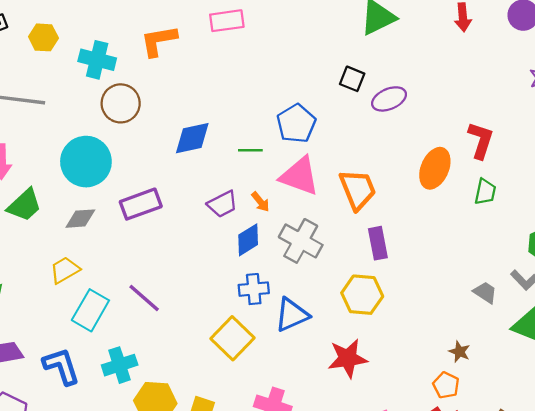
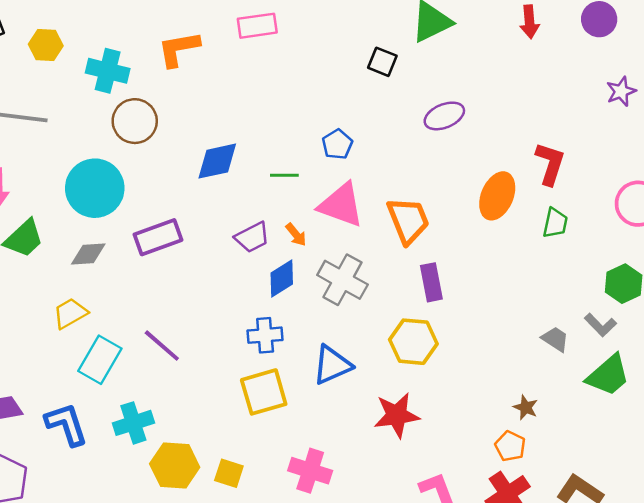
black square: (352, 79) -> (382, 62), moved
blue pentagon: (296, 124) -> (337, 144), size x0.7
blue cross: (254, 289) -> (265, 335), moved
yellow square: (232, 338) -> (264, 392), turned 30

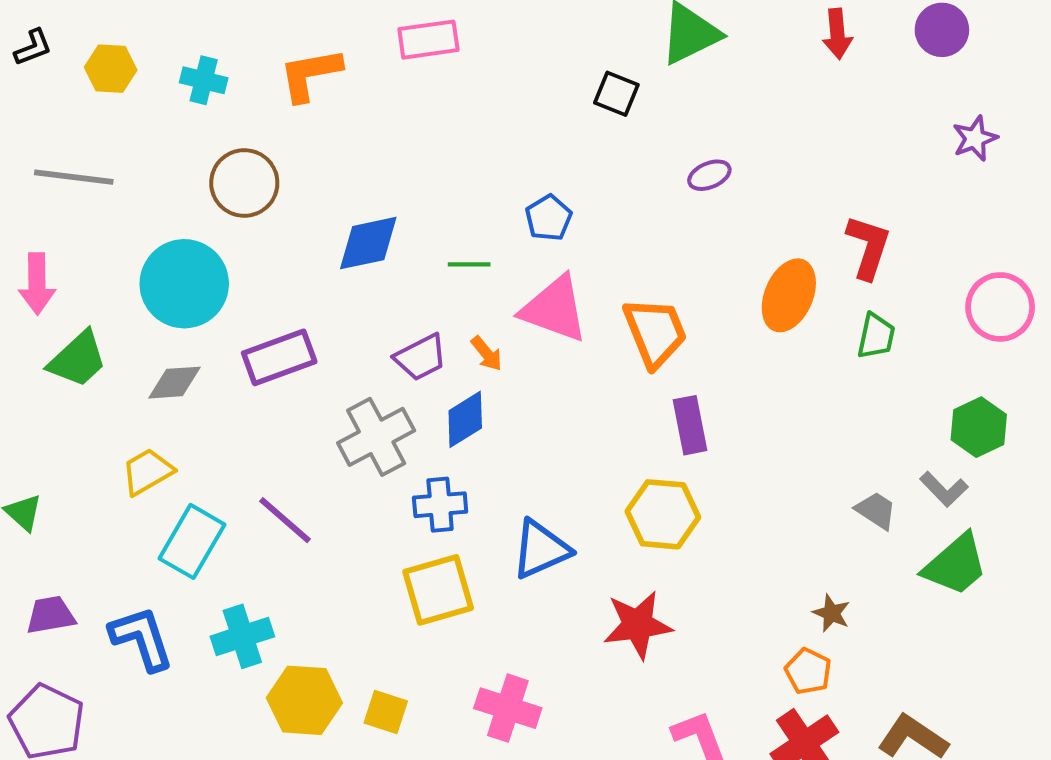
cyan cross: (108, 71) -> (204, 80), moved, size x0.7
purple ellipse: (444, 116) -> (709, 175), size x0.7
gray cross: (342, 280) -> (376, 437), moved, turned 33

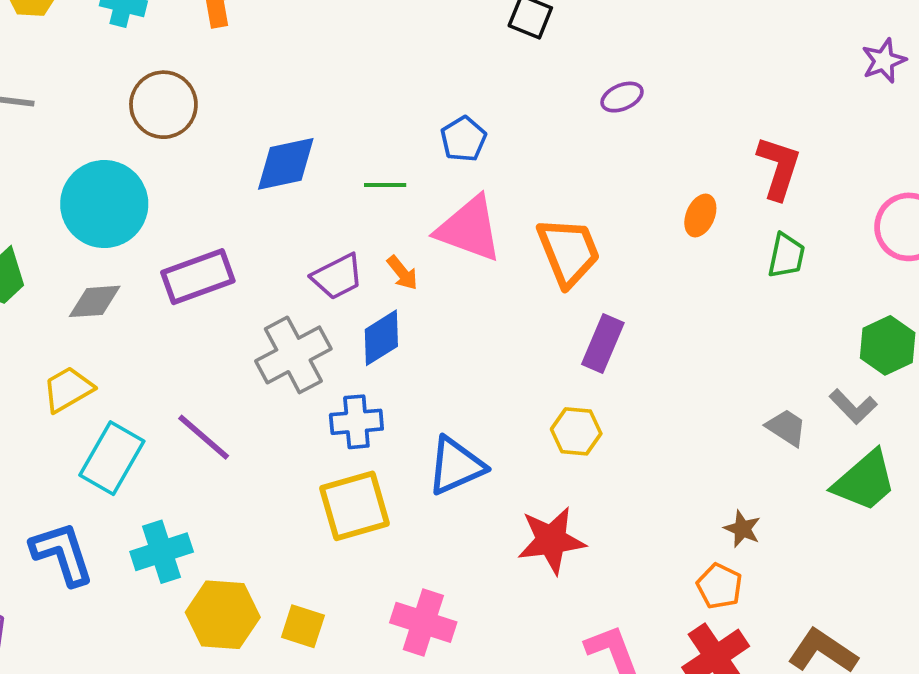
orange ellipse: (789, 295) -> (700, 215), size x0.6
purple rectangle: (690, 425) -> (603, 343), turned 34
yellow hexagon: (663, 514) -> (576, 431), size x0.7

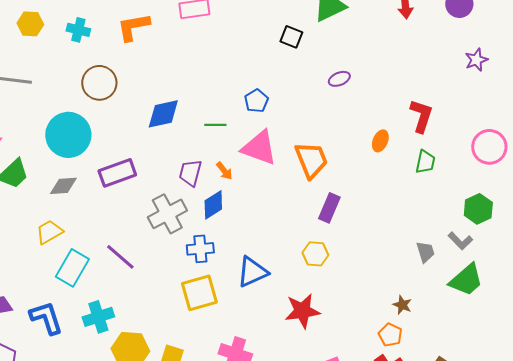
purple trapezoid: (337, 277) -> (190, 173), turned 132
gray trapezoid: (786, 428) -> (425, 252), turned 40

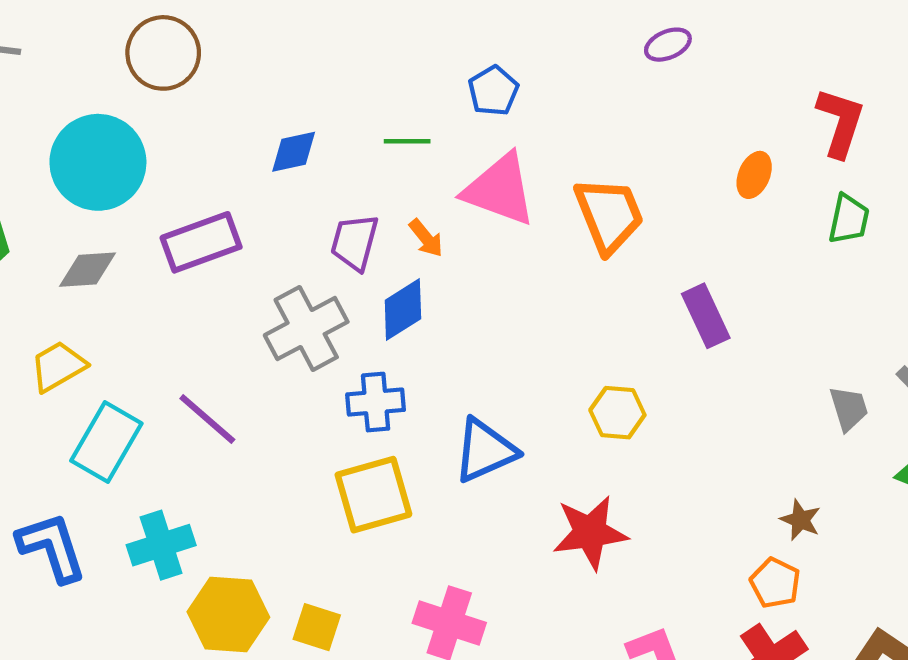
blue diamond: (163, 114) -> (294, 152), moved, size x0.7
purple rectangle: (329, 208) -> (706, 316), moved, turned -48

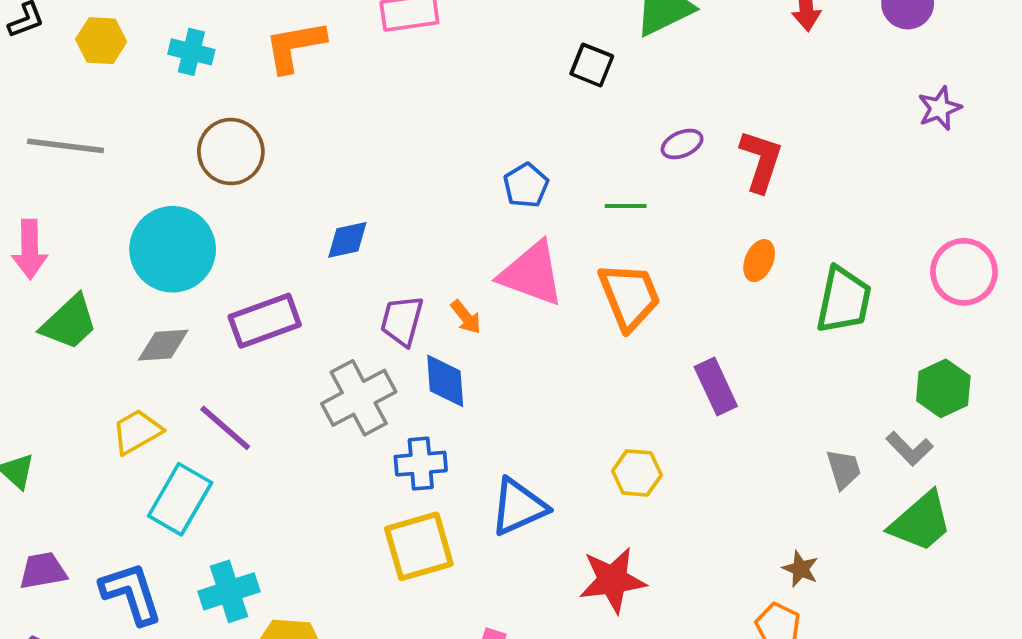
red L-shape: (840, 122) -> (761, 161), moved
green line: (407, 141) -> (626, 206), moved
green trapezoid: (849, 219) -> (844, 300), size x1.5
blue diamond: (403, 310) -> (445, 381), turned -62
purple line: (207, 419) -> (225, 428), moved

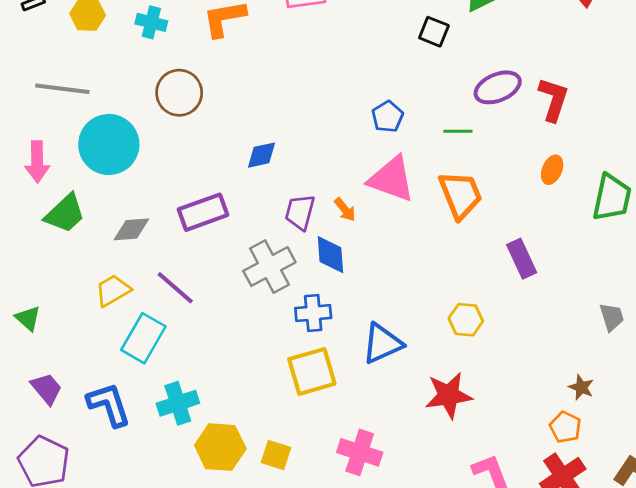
purple ellipse: (682, 144) -> (498, 87), size x1.6
cyan circle: (173, 249) -> (109, 144), moved
purple trapezoid: (43, 571) -> (46, 389), turned 60

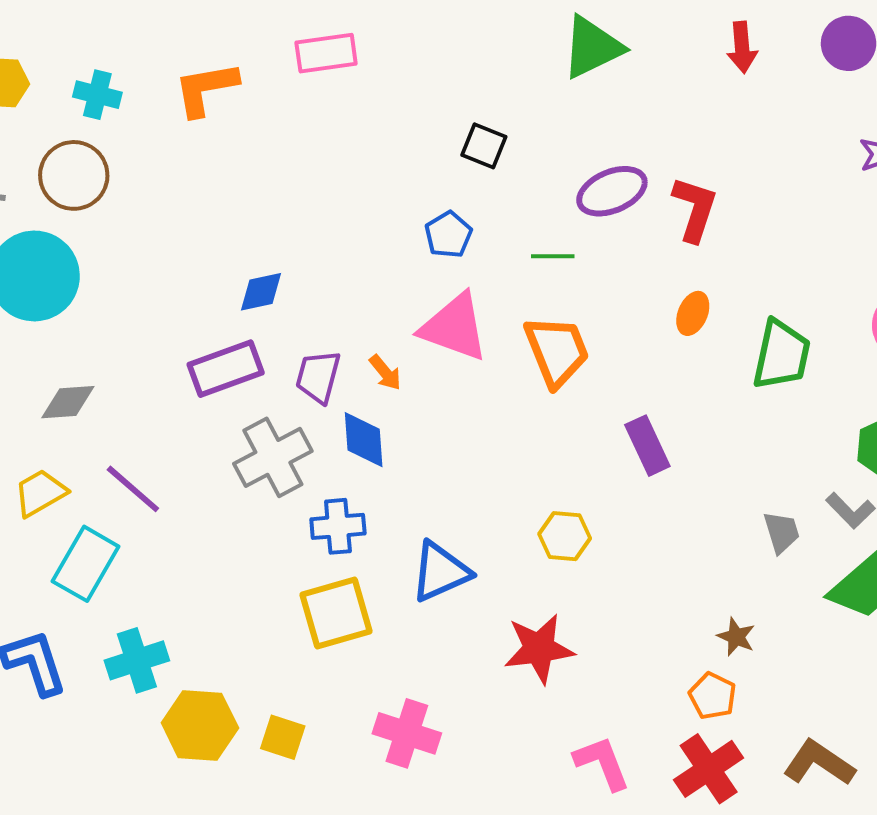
black square: (434, 32) -> (484, 146), moved
brown circle: (179, 93) -> (74, 175), moved
purple rectangle: (203, 212) -> (226, 369), moved

